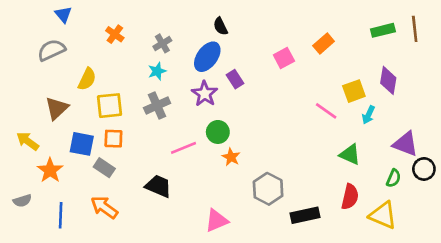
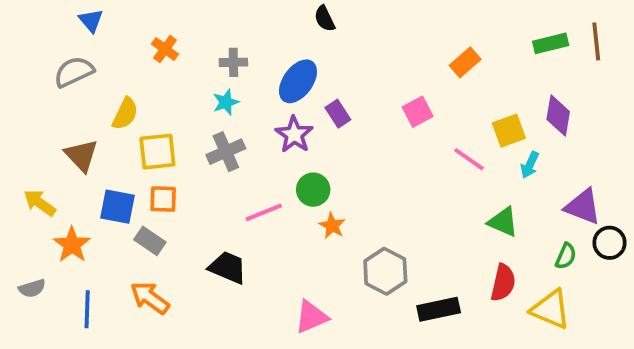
black semicircle: (220, 26) -> (325, 19), moved
gray cross: (162, 43) -> (233, 62), turned 30
pink square: (284, 58) -> (418, 112), moved
brown triangle: (57, 108) -> (81, 155), turned -30

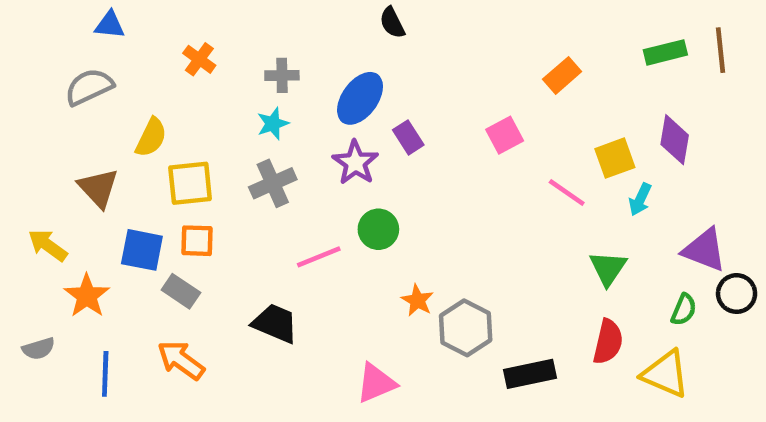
blue triangle: (91, 21) -> (110, 25), turned -44
green triangle: (503, 222) -> (608, 268), turned 40
orange star: (332, 226) -> (417, 300), moved

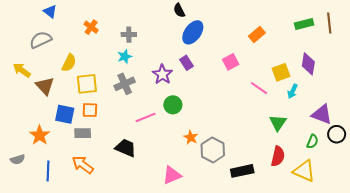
blue triangle: (110, 25) -> (50, 11), turned 32
blue ellipse: (360, 98) -> (193, 32), moved
yellow arrow: (48, 245) -> (22, 70), moved
gray rectangle: (181, 291) -> (83, 133), turned -35

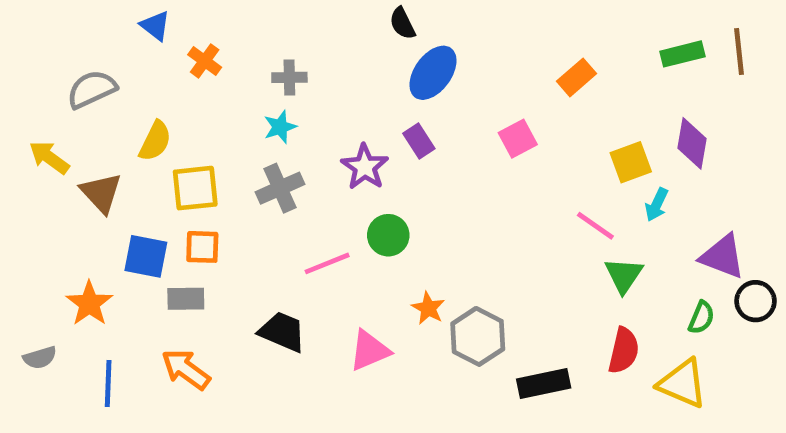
blue triangle: (50, 11) -> (155, 26), moved
pink line: (259, 88) -> (595, 226), moved
pink triangle: (172, 175) -> (369, 351), moved

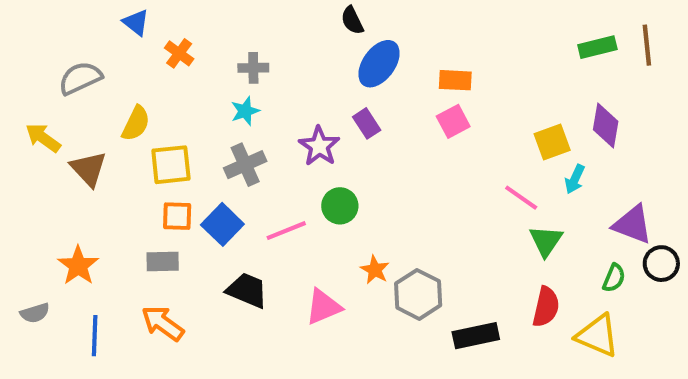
orange rectangle: (577, 77) -> (455, 80), moved, turned 44
blue square: (146, 256) -> (222, 224), moved, turned 33

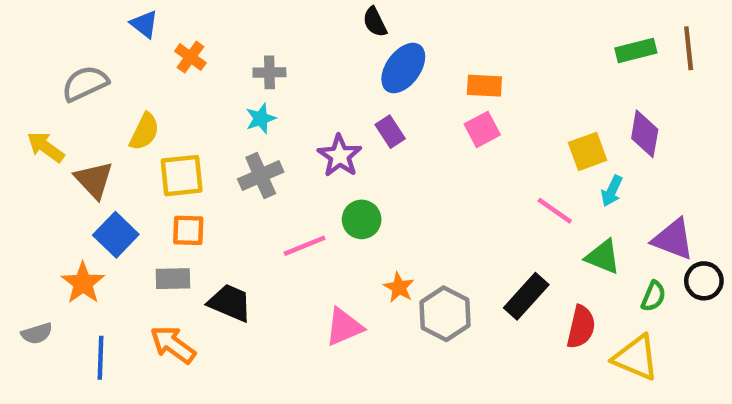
blue square: (222, 224) -> (116, 235), moved
green triangle: (546, 241) -> (603, 257), moved, turned -42
black trapezoid: (247, 290) -> (230, 303), moved
black rectangle: (476, 336) -> (526, 296), moved, turned -36

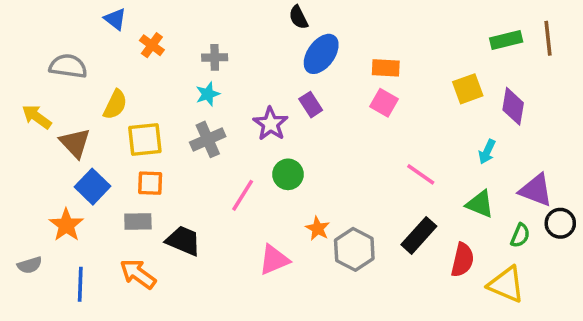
gray semicircle: (85, 83) -> (68, 66), turned 33
pink square: (482, 129) -> (384, 103), turned -32
yellow square: (588, 151) -> (468, 89), moved
pink line: (555, 211) -> (421, 174), moved
pink line: (305, 246) -> (243, 195), turned -36

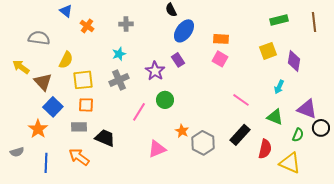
green rectangle: (506, 40) -> (279, 20), moved
gray cross: (215, 57) -> (126, 24), moved

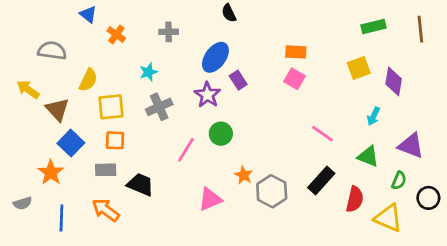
blue ellipse: (184, 31) -> (215, 57), moved
cyan star: (119, 54) -> (148, 72), moved
black circle: (321, 128) -> (428, 198), moved

